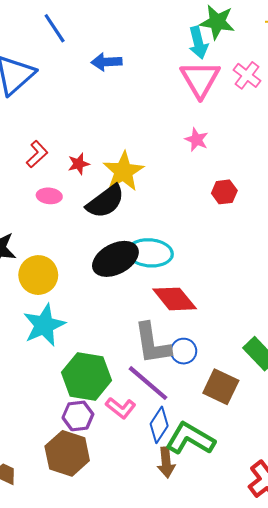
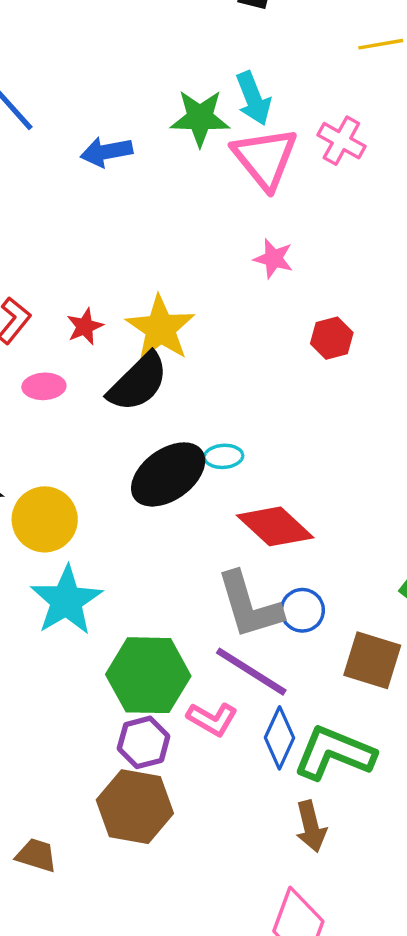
green star: (217, 22) -> (200, 118), moved
cyan ellipse: (150, 253) -> (223, 456), size x0.5
brown arrow: (166, 462) -> (311, 826), moved

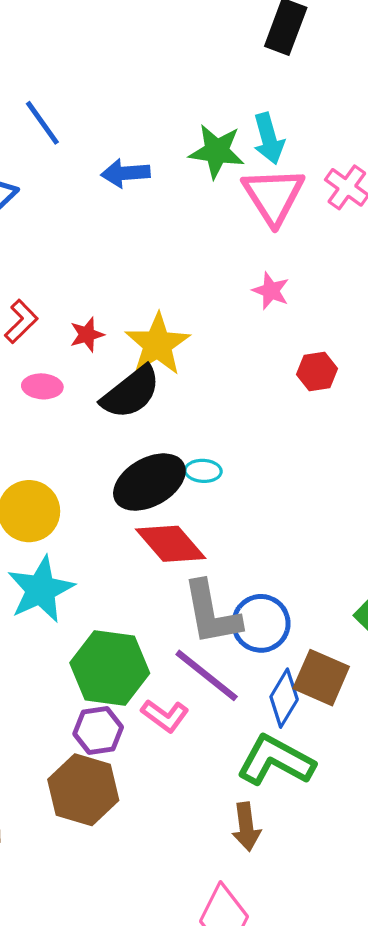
red diamond: (275, 526) -> (171, 544), moved
blue circle: (302, 610) -> (261, 623), size x1.4
blue diamond: (280, 738) -> (284, 698), moved

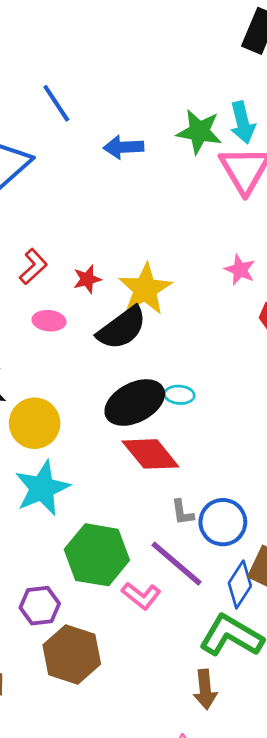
pink star: (271, 291) -> (240, 270), moved
gray L-shape: (212, 613) -> (182, 512), size x0.5
purple hexagon: (98, 730) -> (40, 606), moved

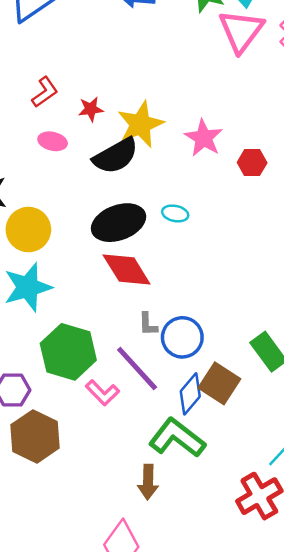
pink star: (240, 270) -> (204, 138), moved, size x1.4
cyan ellipse: (179, 395) -> (175, 213), moved

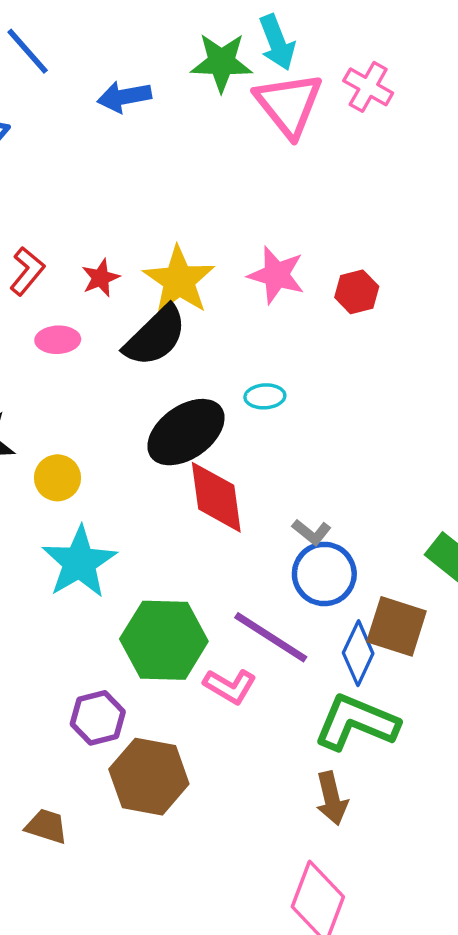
yellow circle: (28, 230) -> (57, 478), size x0.7
red diamond: (127, 269) -> (216, 497), turned 39
gray L-shape: (148, 324) -> (312, 532), moved, turned -35

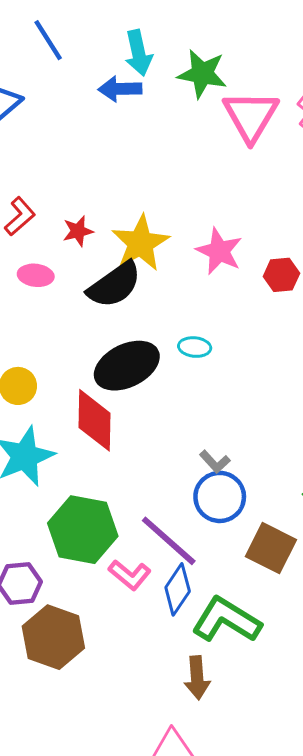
cyan arrow: (277, 42) -> (138, 53), moved
red diamond: (216, 497) -> (95, 420), moved
blue diamond: (358, 653) -> (178, 589), moved

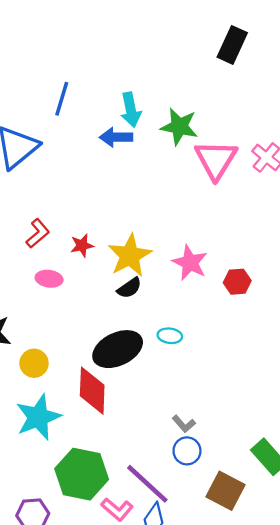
blue line: (48, 40) -> (62, 99), turned 48
black semicircle: (114, 285) -> (129, 288), moved, size x0.6
blue circle: (220, 497) -> (187, 451), size x0.7

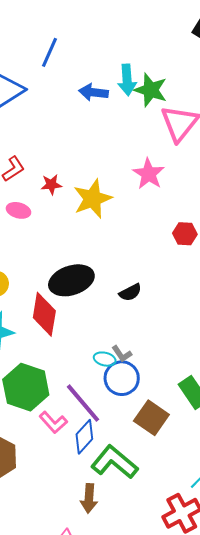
cyan arrow: (131, 110) -> (127, 80), moved
pink star: (190, 263) -> (149, 174), moved
black semicircle: (129, 288) -> (130, 292), moved
cyan ellipse: (170, 336) -> (105, 359), moved
blue circle: (187, 451) -> (122, 378), size x1.4

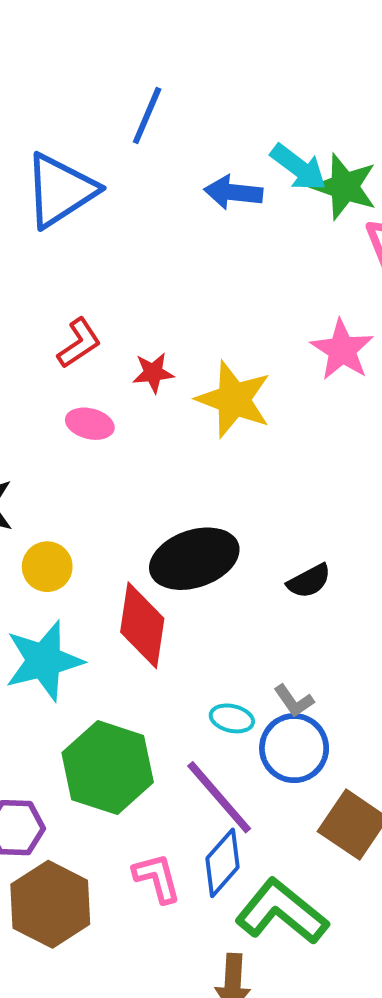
cyan arrow: (127, 80) -> (298, 167), turned -48
yellow star: (93, 199) -> (234, 399), turned -30
cyan ellipse: (105, 359) -> (232, 718), moved
pink L-shape: (53, 422) -> (157, 878), moved, turned -152

